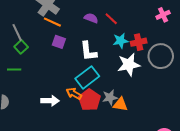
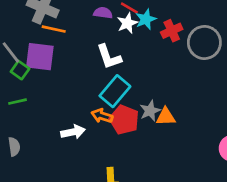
cyan star: (121, 41) -> (146, 19), moved
purple square: (59, 42) -> (40, 57), moved, size x1.6
white star: (129, 65) -> (127, 23), moved, size x0.7

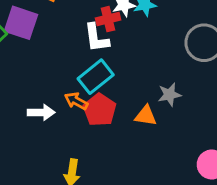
red cross: (172, 31) -> (108, 19), moved
gray star: (150, 111) -> (169, 95), moved

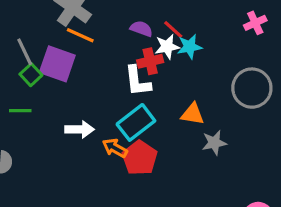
white arrow: (41, 112) -> (80, 129), moved
orange triangle: (146, 116) -> (192, 114), moved

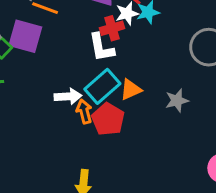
orange triangle: (192, 114) -> (131, 90), moved, turned -30
white arrow: (80, 129) -> (68, 96), moved
orange arrow: (115, 148) -> (84, 111), turned 50

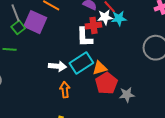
gray star: (177, 101) -> (127, 95), moved
orange arrow: (84, 111) -> (65, 90), moved
red pentagon: (108, 119) -> (106, 83), moved

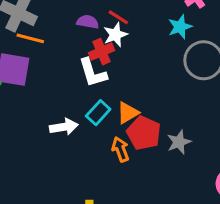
cyan star: (119, 18) -> (180, 27), moved
cyan rectangle: (81, 63) -> (98, 113), size x0.7
orange arrow: (65, 90) -> (120, 149), moved

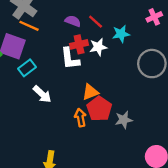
cyan star: (180, 27) -> (121, 34), moved
white star: (115, 35) -> (98, 47), moved
cyan rectangle: (98, 113) -> (27, 68), moved
white arrow: (64, 127) -> (42, 94), turned 42

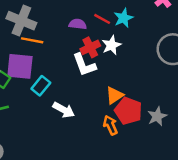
cyan star: (121, 34) -> (123, 18), moved

